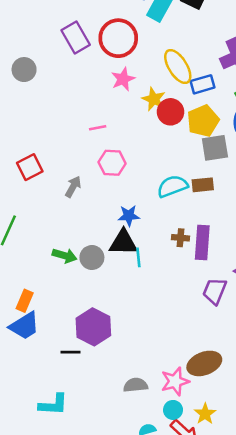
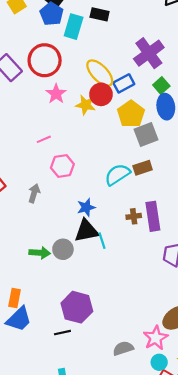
red circle: (170, 112) -> (101, 94), moved

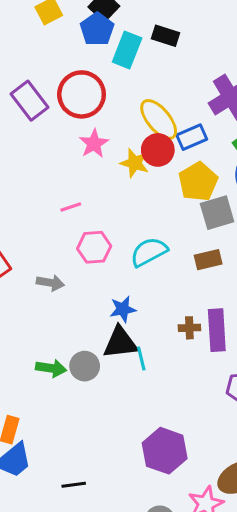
cyan semicircle: (117, 175) -> (149, 252), moved
gray arrow: (34, 193) -> (50, 283), turned 78
purple hexagon: (77, 307) -> (165, 451), moved

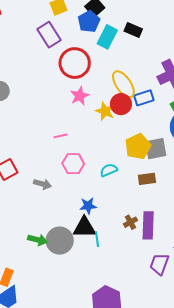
purple rectangle: (29, 101) -> (49, 35), moved
yellow pentagon: (198, 182) -> (138, 146), moved
cyan semicircle: (149, 252) -> (109, 170), size x0.7
brown cross: (189, 328) -> (130, 222), turned -32
gray circle: (85, 366) -> (60, 241), size x1.4

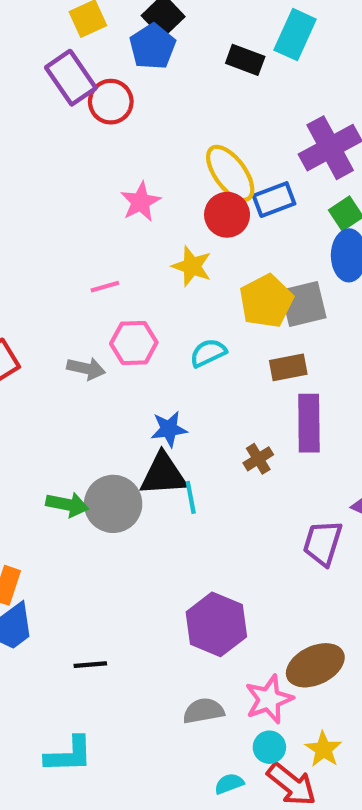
cyan rectangle: (107, 37) -> (295, 35), moved
red circle: (75, 63) -> (111, 102), moved, size x0.7
yellow star: (105, 111) -> (192, 266), moved
gray arrow: (42, 184) -> (86, 368), moved
purple rectangle: (148, 225) -> (309, 423), moved

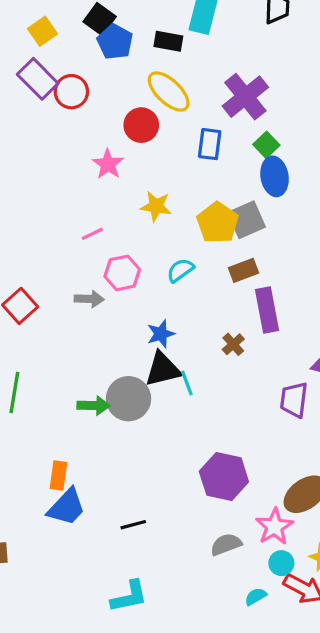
blue pentagon: (152, 47) -> (115, 42), moved
yellow ellipse: (230, 173) -> (169, 91), moved
blue rectangle: (274, 200) -> (210, 144), turned -52
red circle: (227, 215) -> (141, 125), moved

